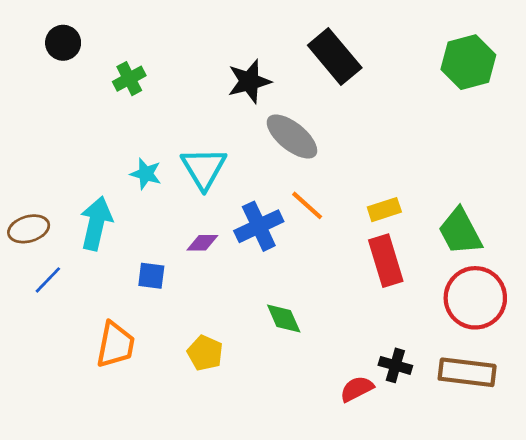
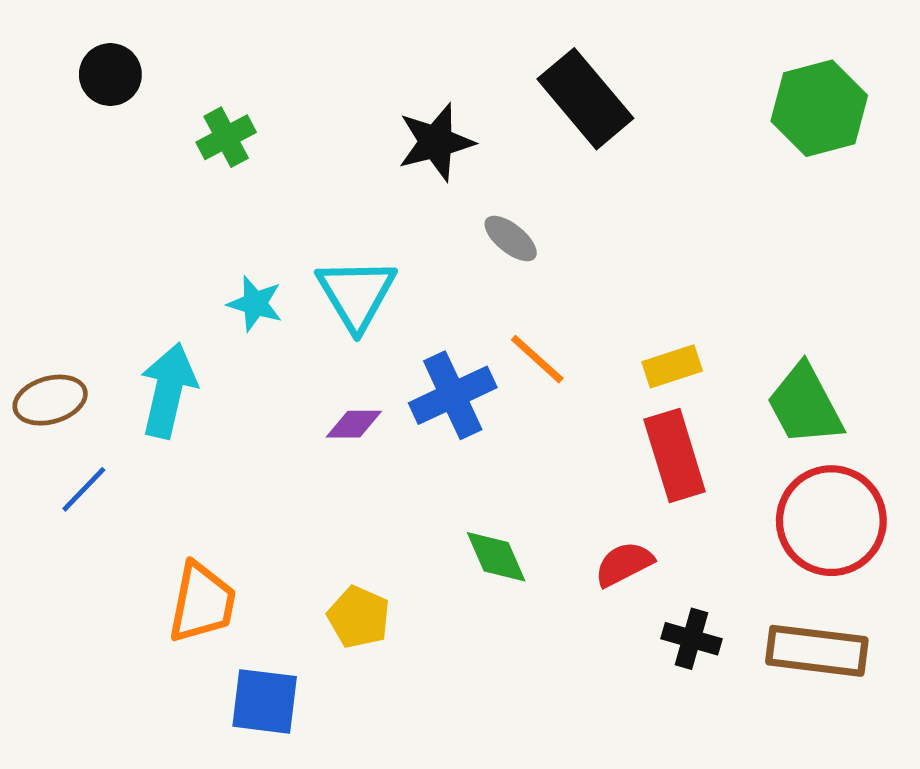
gray ellipse: (292, 137) -> (511, 239), size x0.6
blue square: (151, 276) -> (265, 701), moved, size x1.4
red semicircle: (357, 389) -> (624, 564), moved

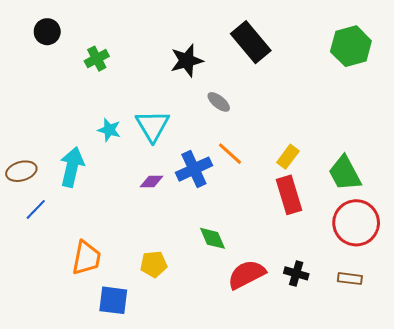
yellow rectangle: (672, 366) -> (288, 157), turned -35
red semicircle: (624, 564) -> (247, 274), moved, size x1.5
yellow pentagon: (359, 617) -> (154, 264), turned -30
brown rectangle: (817, 651) -> (350, 279), size x0.6

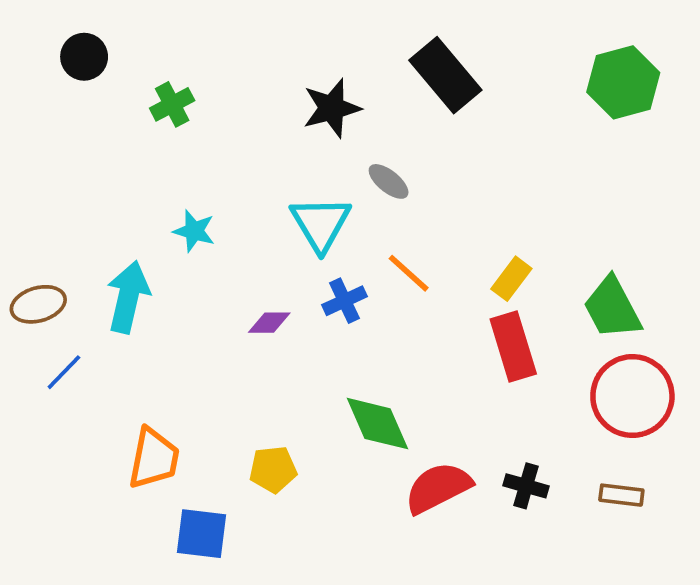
cyan triangle: (153, 126) -> (321, 224), moved
blue cross: (194, 169) -> (344, 301), size x0.7
green diamond: (212, 238) -> (378, 424), size x1.4

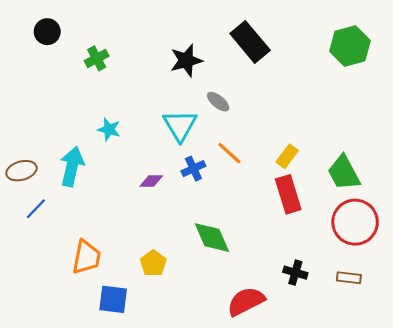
yellow pentagon: (273, 469) -> (153, 263), turned -30
red semicircle: (438, 488) -> (246, 301), moved

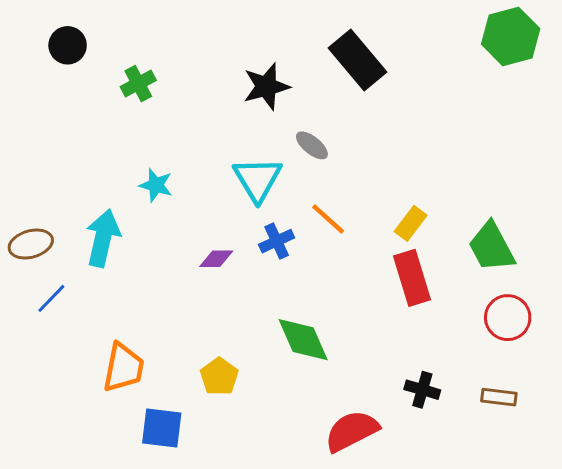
green hexagon: (350, 46) -> (511, 36), moved
red circle: (355, 222) -> (508, 318), size x0.7

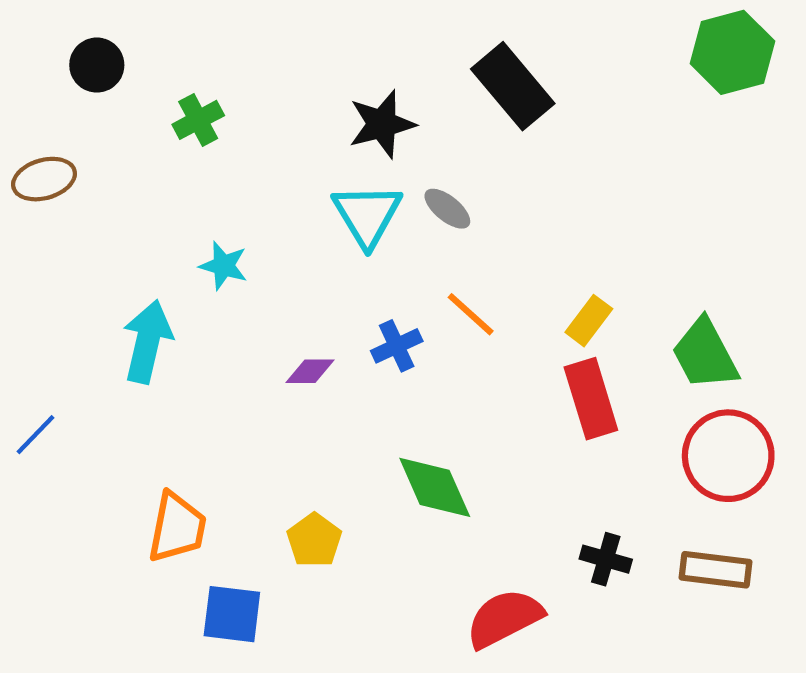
cyan triangle: (257, 179) -> (367, 215), moved
brown ellipse: (31, 244) -> (44, 179), moved
blue line: (51, 298) -> (36, 435), moved
red circle: (508, 318) -> (728, 456), size x1.4
brown rectangle: (499, 397) -> (716, 570), size x1.4

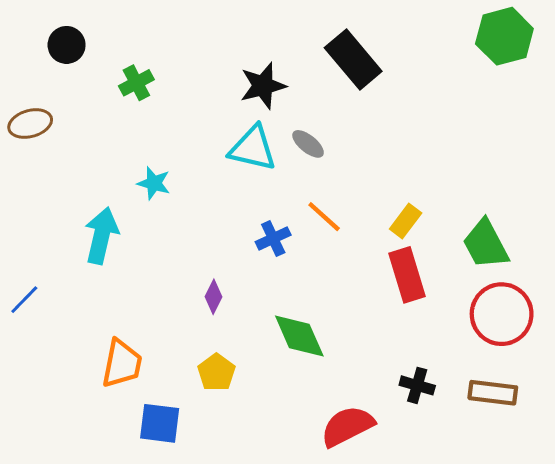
cyan triangle: (367, 215) -> (253, 148), turned -46
purple diamond: (310, 371) -> (213, 297), moved, turned -64

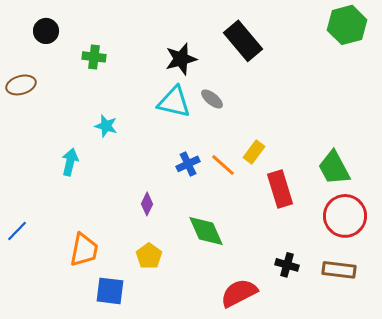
green cross: (136, 83) -> (94, 57), turned 35
orange line: (324, 217) -> (223, 165), moved
yellow rectangle: (406, 221) -> (254, 152), moved
cyan arrow: (101, 236) -> (70, 162), size x0.7
blue line: (24, 300) -> (17, 231), moved

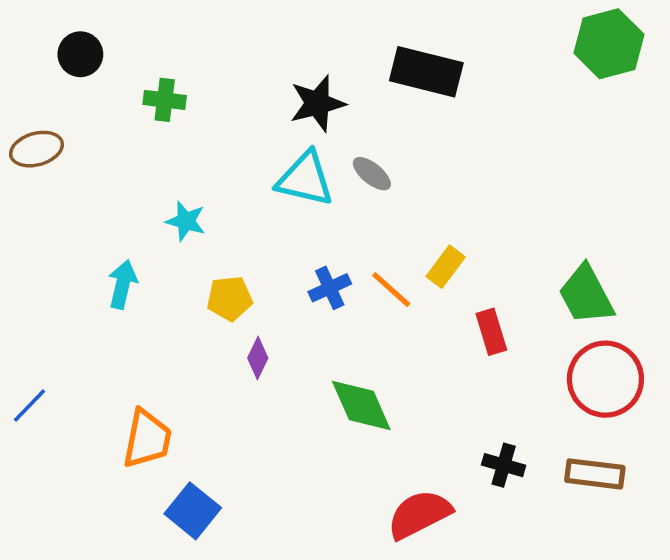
black rectangle: (243, 41) -> (426, 72), turned -36
red rectangle: (280, 189) -> (491, 332), size x0.7
yellow pentagon: (149, 256) -> (230, 298), moved, turned 30
blue square: (110, 291) -> (193, 511), turned 32

